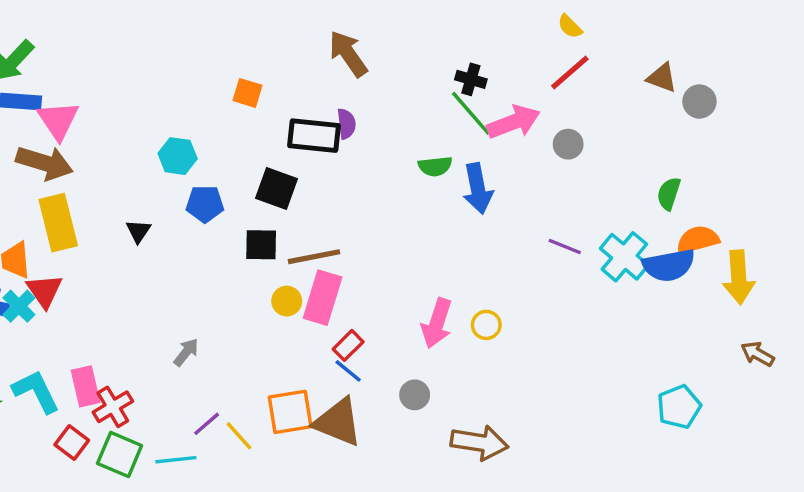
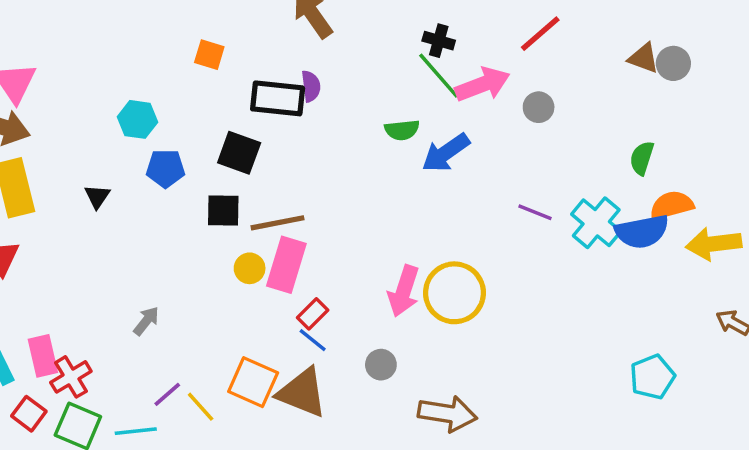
brown triangle: (662, 78) -> (644, 58), moved
blue arrow: (478, 188) -> (446, 153), turned 66
yellow arrow: (739, 277) -> (714, 244), turned 87
yellow circle: (486, 325) -> (454, 293), size x2.0
orange square: (290, 412) -> (253, 382), turned 33

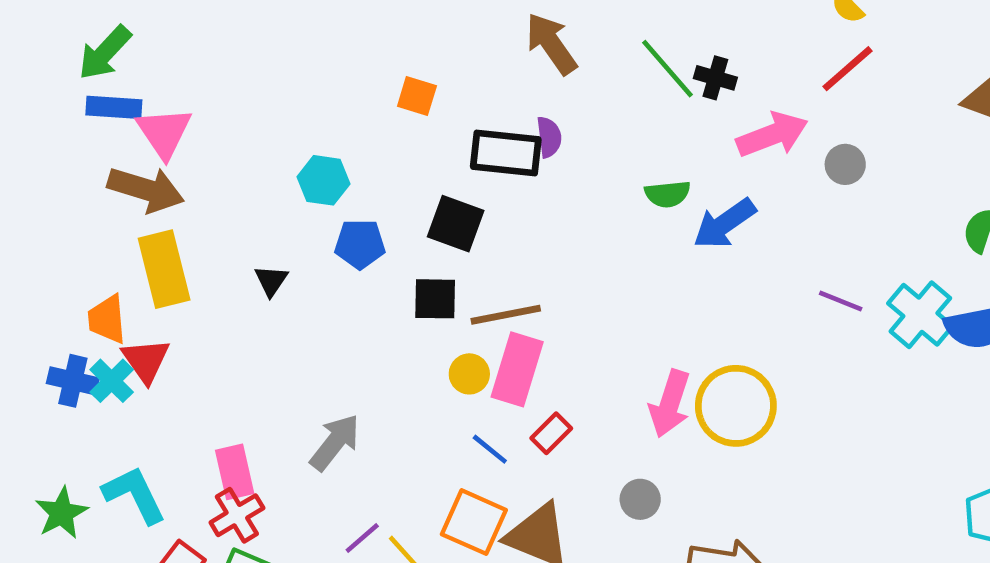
green line: (439, 76) -> (668, 69), moved
gray arrow: (146, 321) -> (335, 442), size x1.5
blue line: (313, 340) -> (490, 449), moved
pink rectangle: (43, 356) -> (235, 472), moved

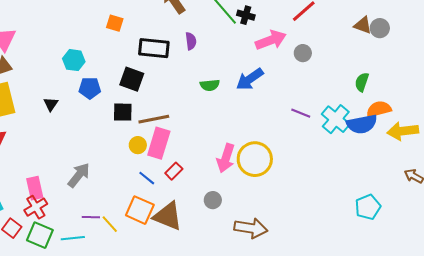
purple semicircle: (549, 137) -> (191, 41), moved
green semicircle: (668, 194) -> (210, 85), moved
purple line: (362, 538) -> (91, 217), turned 42

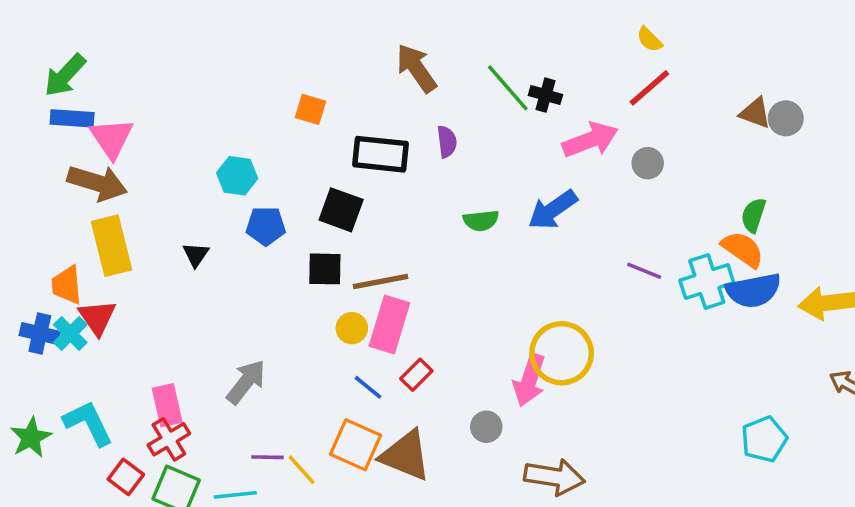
orange semicircle: (379, 109) -> (743, 249), moved, turned 50
cyan cross: (336, 119) -> (707, 282), turned 32
pink arrow: (226, 158) -> (529, 380), moved

